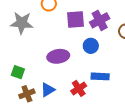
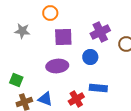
purple square: (76, 19) -> (63, 37), moved
gray star: (22, 23) -> (22, 31), size x0.7
blue triangle: (48, 90) -> (45, 99), turned 49

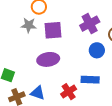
gray star: (22, 31) -> (29, 25), moved
blue circle: (90, 57) -> (97, 50), moved

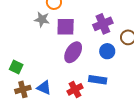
purple ellipse: (48, 59) -> (73, 52), moved, turned -55

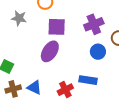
gray star: (42, 19) -> (19, 18), moved
purple ellipse: (73, 52) -> (50, 51), moved

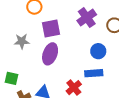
gray star: (19, 18) -> (22, 41), moved
blue circle: (98, 52) -> (98, 51), moved

